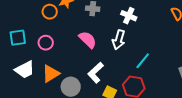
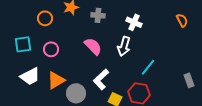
orange circle: (50, 12) -> (45, 18), moved

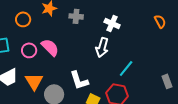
pink semicircle: (93, 46) -> (50, 47), moved
white L-shape: (101, 79) -> (79, 80), turned -65
orange triangle: (56, 80) -> (34, 81), turned -30

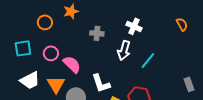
gray cross: (76, 16) -> (97, 33), moved
pink semicircle: (50, 47) -> (72, 64), moved
cyan line: (126, 68) -> (148, 60), moved

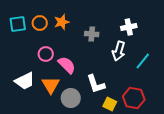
orange star: (71, 11) -> (62, 22), moved
white cross: (134, 26) -> (129, 27), turned -35
cyan square: (23, 48) -> (18, 24), moved

